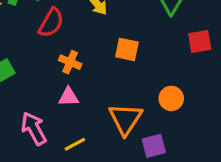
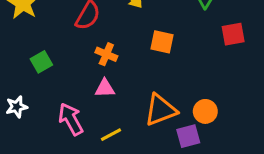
orange circle: (171, 98) -> (205, 111), moved
orange triangle: (125, 119) -> (160, 110), turned 36

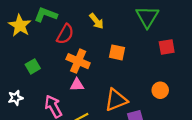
orange cross: (106, 54) -> (78, 61), size x1.5
orange circle: (205, 111) -> (160, 90), moved

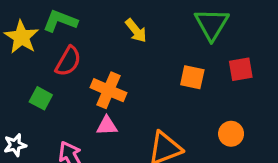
red semicircle: (65, 34) -> (68, 61), moved
orange square: (117, 52) -> (192, 77), moved
green square: (33, 66) -> (41, 98), turned -32

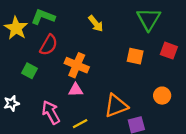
red square: (241, 69) -> (169, 51), turned 30

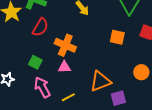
green square: (29, 71) -> (35, 62), moved

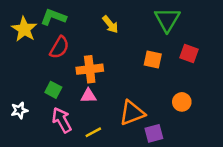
orange cross: (65, 45) -> (90, 69), turned -30

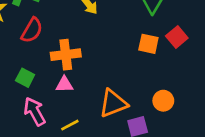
red square: (189, 53) -> (177, 37), turned 30
orange square: (153, 60) -> (148, 44), moved
orange circle: (182, 102) -> (163, 101), moved

